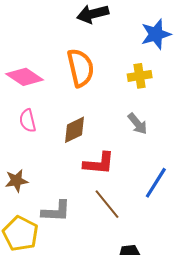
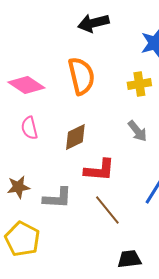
gray L-shape: (56, 211) -> (57, 198), moved

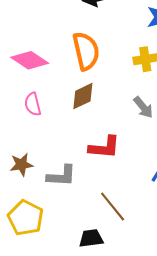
brown diamond: (75, 137) -> (83, 96), moved
brown line: (107, 210) -> (113, 207), moved
black trapezoid: (129, 259) -> (91, 238), moved

